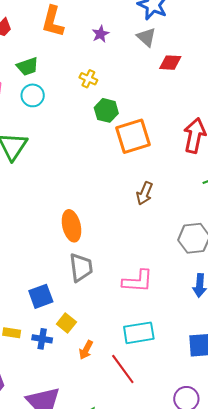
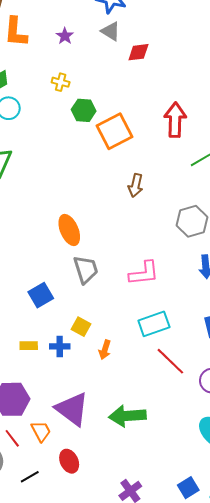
blue square: (41, 296) -> (41, 295), moved
red line: (123, 369) -> (170, 361), moved

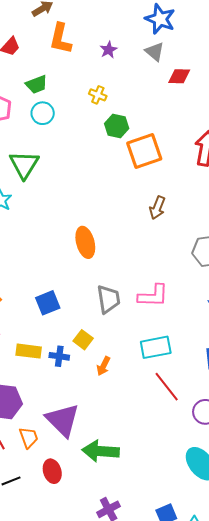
gray trapezoid: (86, 269) -> (108, 299), moved
yellow rectangle: (29, 346) -> (29, 351), size x1.4
green arrow: (127, 416) -> (101, 451), moved

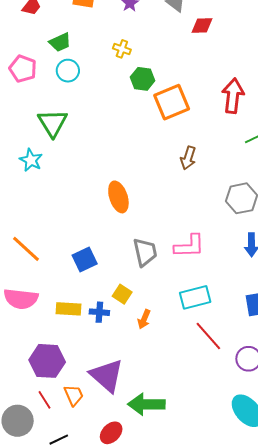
red ellipse: (52, 471) -> (111, 433), moved, turned 65

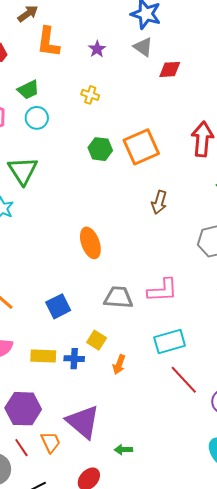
green hexagon: (143, 79) -> (100, 149), moved
gray trapezoid: (145, 252) -> (118, 297), turned -72
green arrow: (146, 404) -> (123, 450), size x0.5

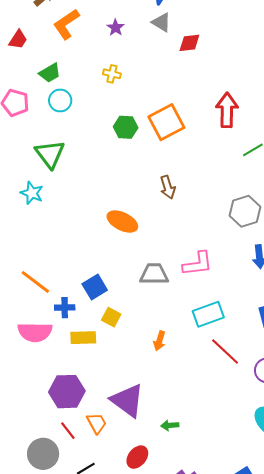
orange L-shape: (48, 42) -> (66, 24), turned 52
brown arrow: (159, 202) -> (168, 187), moved, turned -30
orange ellipse: (90, 243) -> (122, 222), turned -40
yellow square: (97, 340) -> (111, 317), moved
blue cross: (74, 359) -> (65, 308), moved

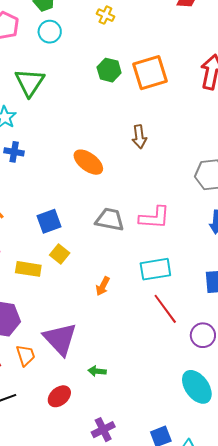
blue cross: (65, 308) -> (14, 152), moved

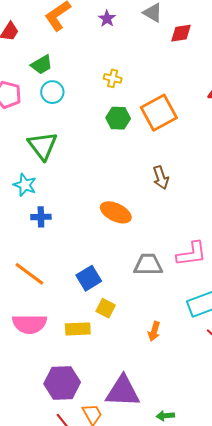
yellow cross: (105, 15) -> (113, 78), moved
purple triangle: (60, 339) -> (123, 391), turned -33

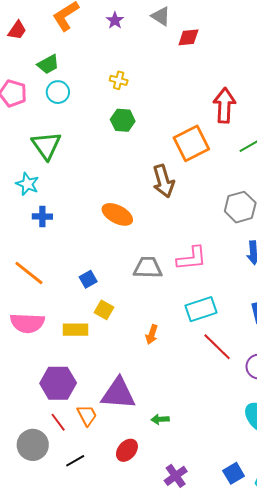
orange square: (159, 113) -> (191, 143), moved
brown arrow: (161, 178) -> (163, 181), size x1.4
blue square: (89, 278) -> (88, 279), size x0.7

